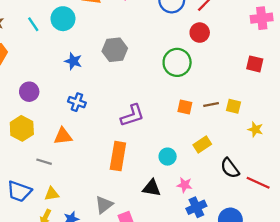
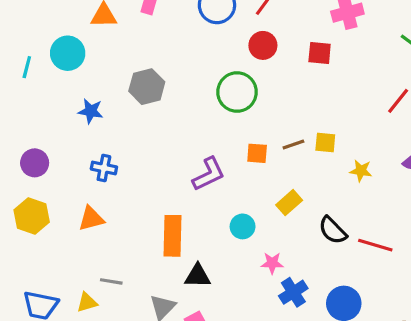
cyan line: (33, 24) -> (27, 67), turned 56
red square: (255, 64) -> (320, 53), moved
purple L-shape: (132, 115) -> (209, 174), moved
gray line: (44, 162) -> (111, 281), moved
black triangle: (152, 188) -> (198, 276), moved

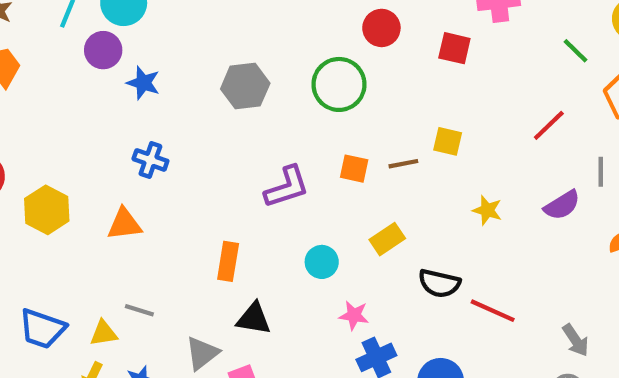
gray hexagon: (147, 87) -> (245, 86), moved
yellow square: (325, 142) -> (448, 141), moved
purple circle: (35, 163) -> (103, 50), moved
black semicircle: (333, 230) -> (439, 283), turned -40
orange rectangle: (173, 236) -> (228, 261), size x0.7

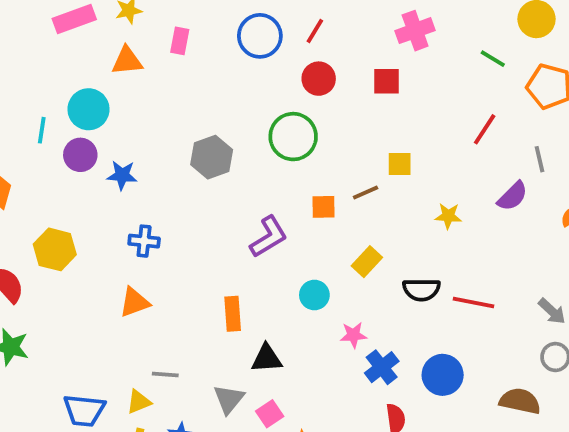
yellow hexagon: (47, 210) -> (55, 249), moved

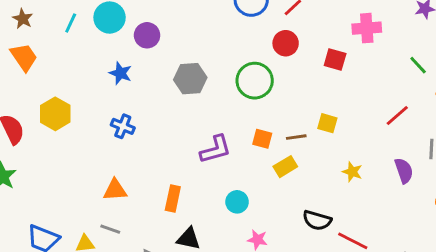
purple circle: (80, 155) -> (147, 35), moved
purple semicircle: (513, 196) -> (404, 171), turned -80
yellow rectangle: (367, 262) -> (285, 167), moved
orange triangle: (134, 302) -> (115, 190), moved

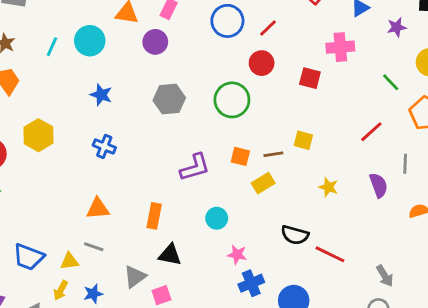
purple circle: (147, 35) -> (155, 42), moved

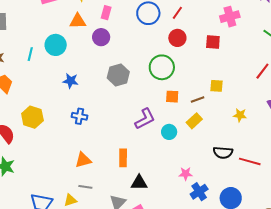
orange square: (240, 156) -> (172, 97), moved
cyan circle: (217, 218) -> (169, 132), moved

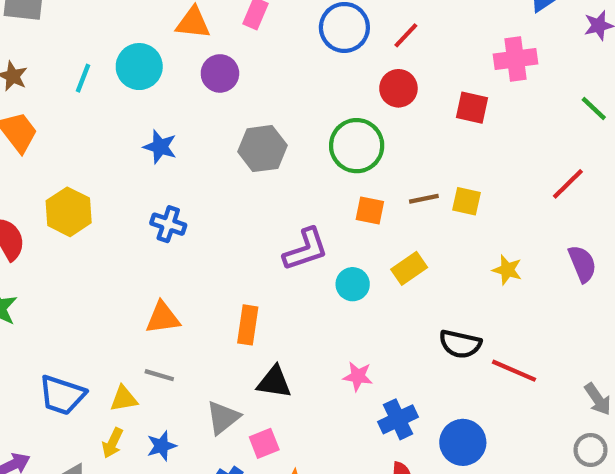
purple circle: (101, 37) -> (220, 73), moved
brown line: (198, 99) -> (424, 199), moved
pink star: (186, 174) -> (358, 376), moved

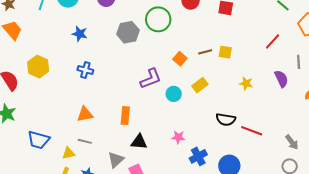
green circle: (357, 146) -> (158, 19), moved
orange square: (370, 210) -> (180, 59), turned 32
blue trapezoid: (62, 395) -> (39, 140), moved

